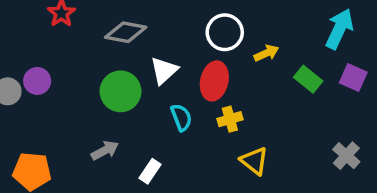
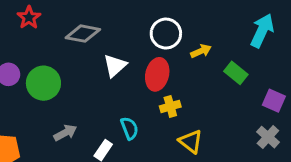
purple square: (353, 77) -> (274, 101), moved
green circle: (121, 91) -> (43, 83), moved
cyan semicircle: (181, 117) -> (129, 128), moved

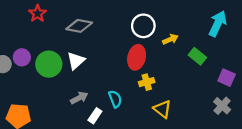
white triangle: (115, 66) -> (76, 61), moved
gray arrow: (65, 133) -> (79, 98), moved

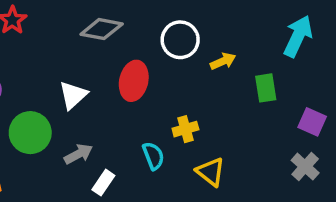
gray diamond: (79, 26) -> (102, 29), moved
green rectangle: (197, 56) -> (266, 88), turned 42
red ellipse: (137, 57) -> (134, 81), moved
green circle: (49, 64) -> (30, 133), moved
cyan semicircle: (115, 99) -> (153, 156), moved

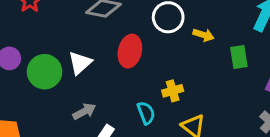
yellow arrow: (223, 61) -> (203, 35), turned 42
green circle: (30, 133) -> (45, 72), moved

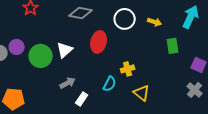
yellow arrow: (203, 35) -> (155, 22), moved
cyan semicircle: (146, 113) -> (110, 84), turned 49

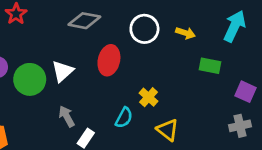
green rectangle: (173, 46) -> (210, 66), turned -70
yellow cross: (128, 69) -> (149, 97), turned -32
gray arrow: (68, 83) -> (67, 116), turned -91
gray cross: (195, 90) -> (240, 126), turned 35

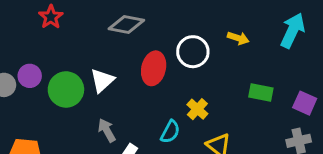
white circle: (144, 29) -> (193, 52), moved
green rectangle: (210, 66) -> (261, 92), moved

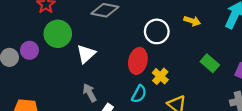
red ellipse: (154, 68) -> (138, 61), moved
green circle: (66, 89) -> (58, 34), moved
green rectangle: (261, 92) -> (210, 63), turned 30

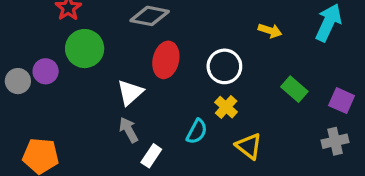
white circle: (157, 31) -> (224, 66), moved
white triangle: (86, 54) -> (130, 92), moved
red ellipse: (138, 61) -> (166, 60), moved

